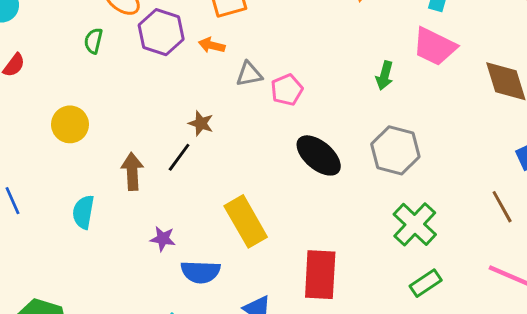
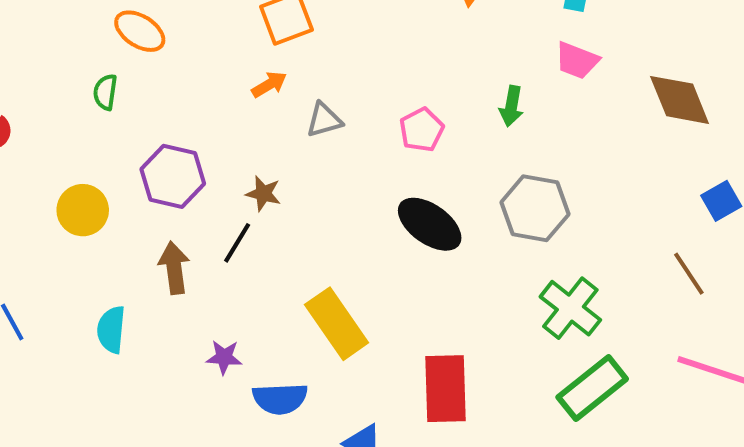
purple hexagon: (161, 32) -> (173, 176), moved
orange arrow: (212, 45) -> (269, 84), turned 140
pink trapezoid: (434, 47) -> (577, 60), size x0.7
pink pentagon: (287, 90) -> (422, 130), moved
green rectangle: (426, 283) -> (592, 388), size x1.6

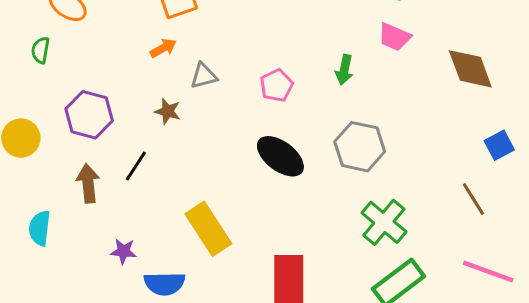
brown star: (263, 193) -> (168, 111), moved

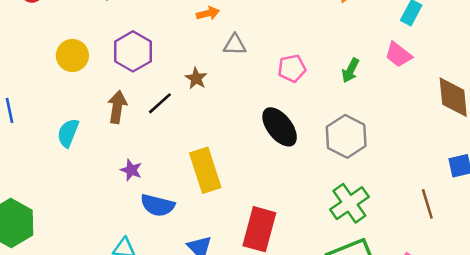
brown star: (168, 111) -> (196, 78), moved

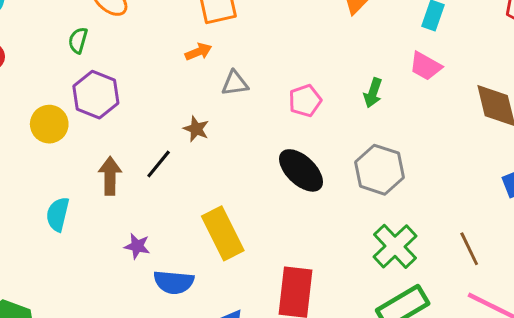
purple hexagon: (133, 51) -> (96, 95), moved
brown line: (427, 204) -> (469, 249), moved

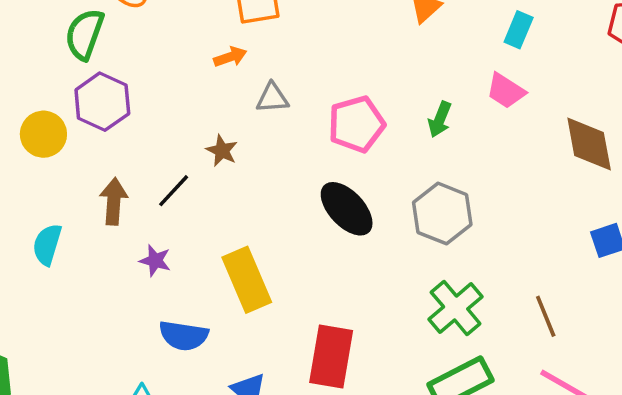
green semicircle: (78, 40) -> (85, 34), size x1.6
pink pentagon: (305, 101) -> (356, 124), size x1.4
purple star: (137, 246) -> (155, 261), moved

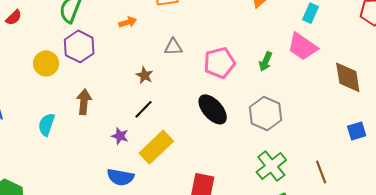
orange arrow: (230, 57) -> (128, 22), moved
pink trapezoid: (506, 91) -> (302, 47), size x1.4
black line: (174, 191) -> (143, 109), moved
purple star: (155, 261) -> (120, 136), moved
yellow rectangle: (247, 280) -> (156, 147), turned 68

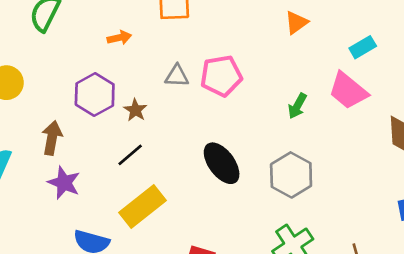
cyan rectangle: (311, 13) -> (363, 47), turned 30
purple hexagon: (79, 46) -> (95, 95), moved
pink pentagon: (219, 63) -> (221, 76), moved
purple star: (120, 136) -> (64, 183), moved, size x1.4

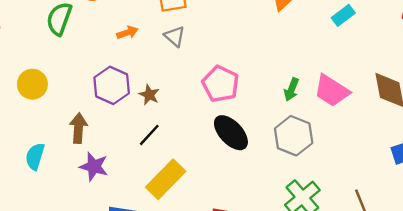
gray triangle: (177, 76) -> (175, 36), moved, turned 45
pink pentagon: (221, 76) -> (221, 84), moved, turned -30
pink trapezoid: (348, 91) -> (332, 91), moved
green arrow: (297, 106) -> (291, 90), moved

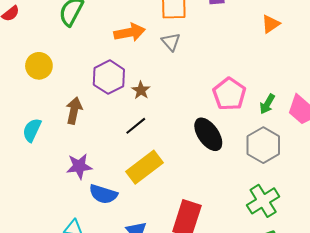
orange arrow: (127, 33) -> (130, 32), size x1.6
pink pentagon: (221, 84) -> (229, 94), moved
purple star: (94, 166) -> (79, 166), moved, turned -30

